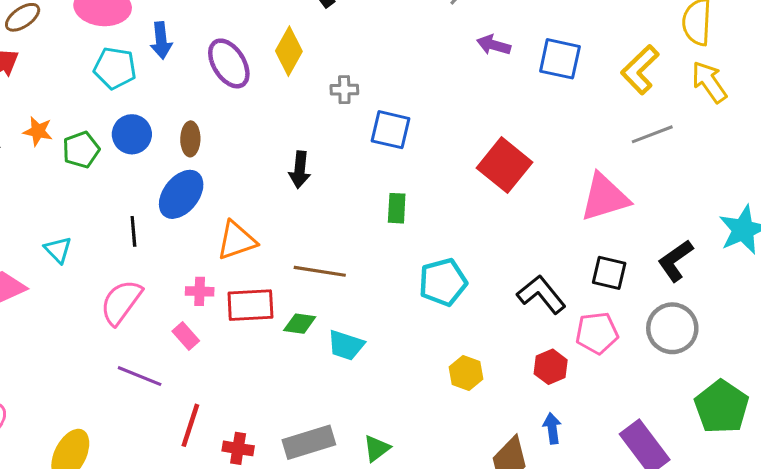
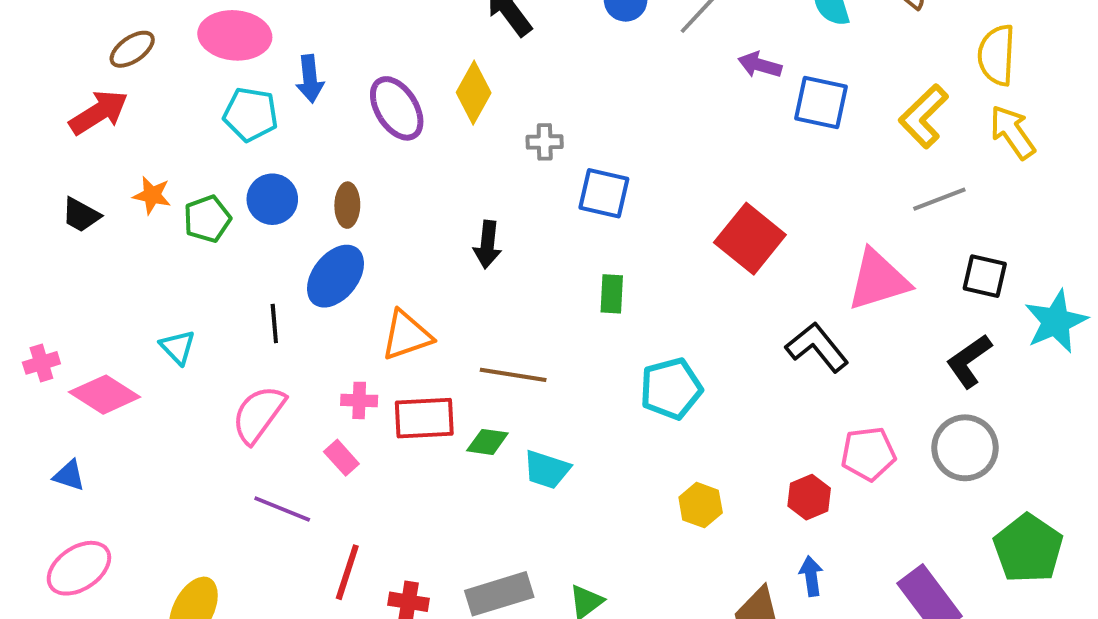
purple arrow: (494, 45) -> (760, 65), moved
black square: (609, 273) -> (985, 276), moved
black L-shape: (541, 294) -> (817, 347), moved

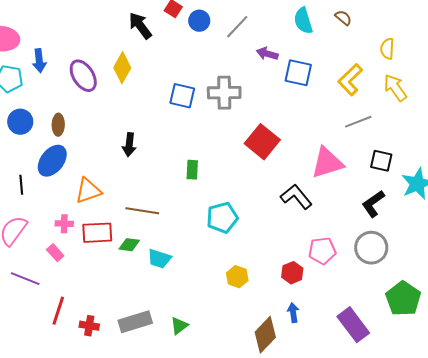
yellow semicircle: (997, 55) -> (387, 49), size x0.7
gray cross: (545, 142) -> (224, 93), moved, size x1.8
blue square: (604, 193) -> (182, 96), moved

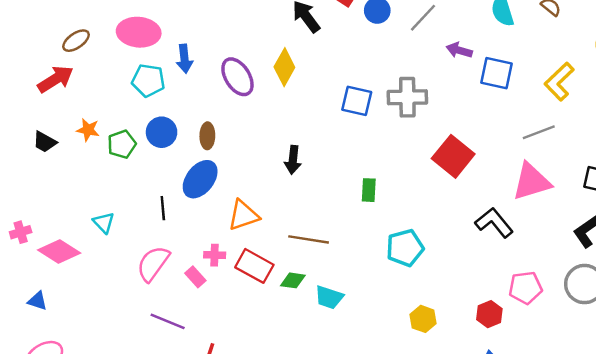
gray line: (358, 122) -> (539, 132), moved
red rectangle: (97, 233) -> (254, 266), turned 32
pink rectangle: (55, 253) -> (195, 277), moved

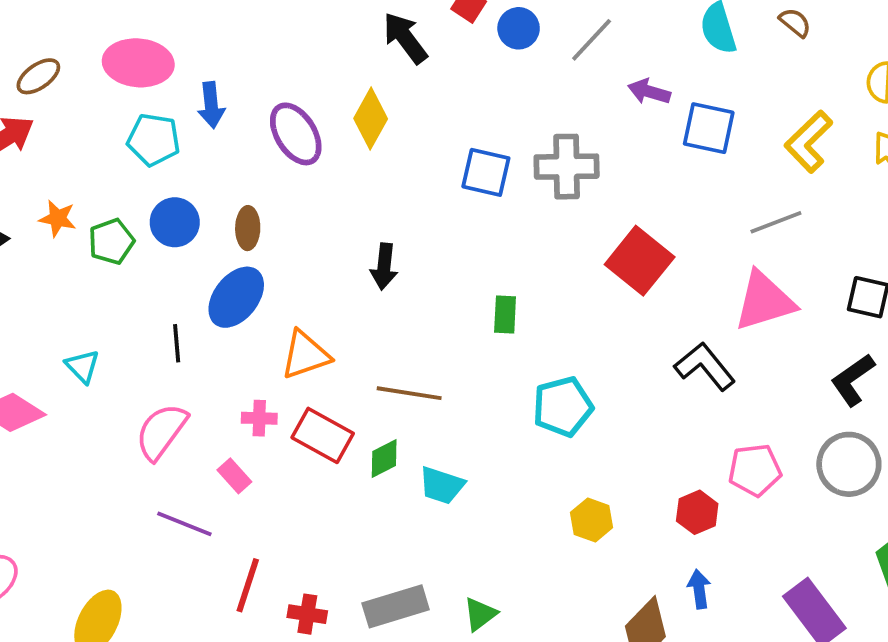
pink rectangle: (195, 277) -> (234, 476), moved
green diamond: (293, 280) -> (384, 459), turned -35

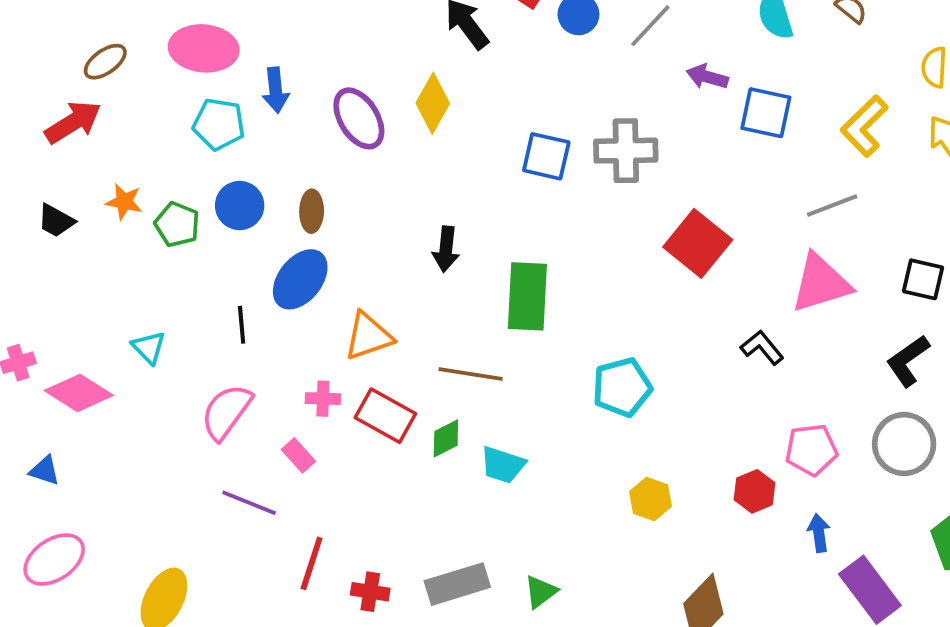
green pentagon: (111, 241) -> (177, 224), turned -30
green rectangle: (505, 314) -> (527, 296), moved, size x1.8
black L-shape: (705, 366) -> (762, 347), size x0.7
blue arrow: (699, 589) -> (819, 533), moved

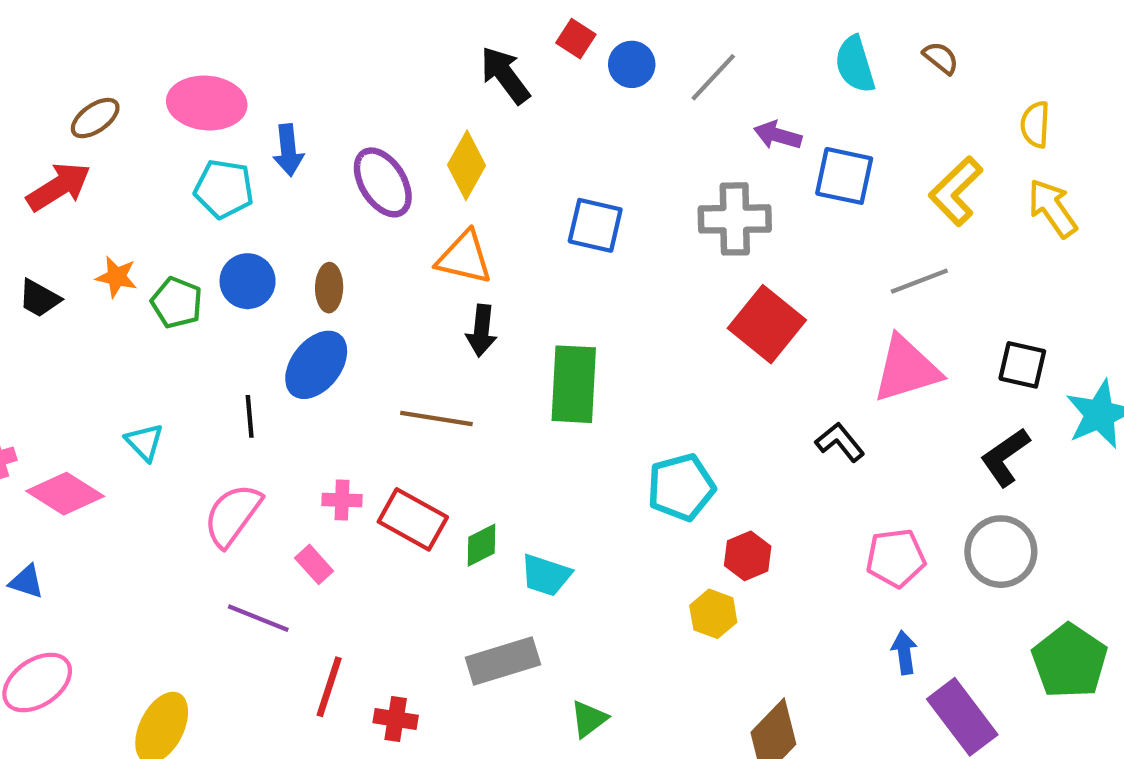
gray cross: (626, 151) -> (735, 219), moved
orange triangle: (368, 336) -> (464, 258), moved, turned 32
brown line: (471, 374) -> (436, 419), moved
red hexagon: (755, 491) -> (748, 556), moved
gray rectangle: (457, 584) -> (503, 661), moved

